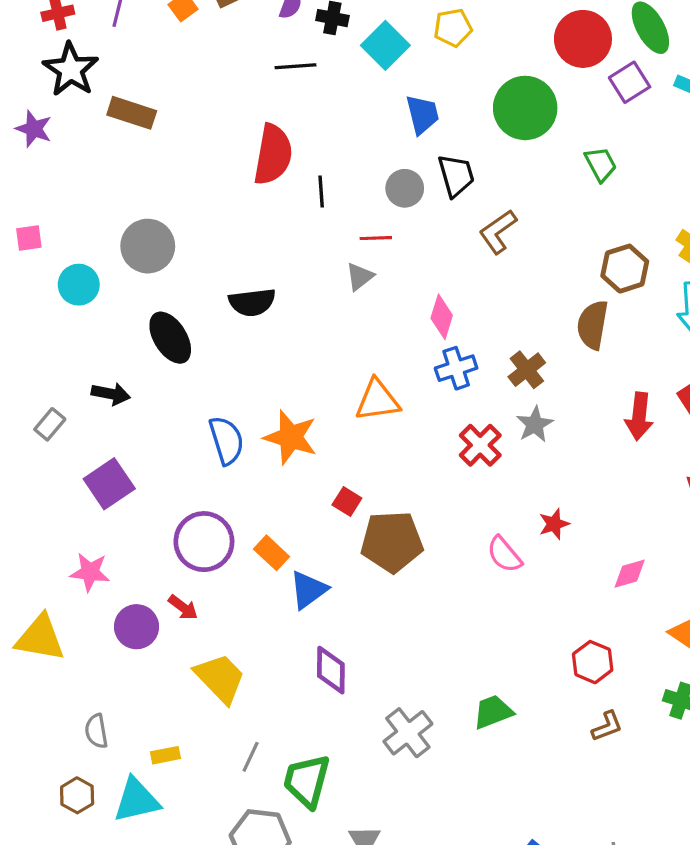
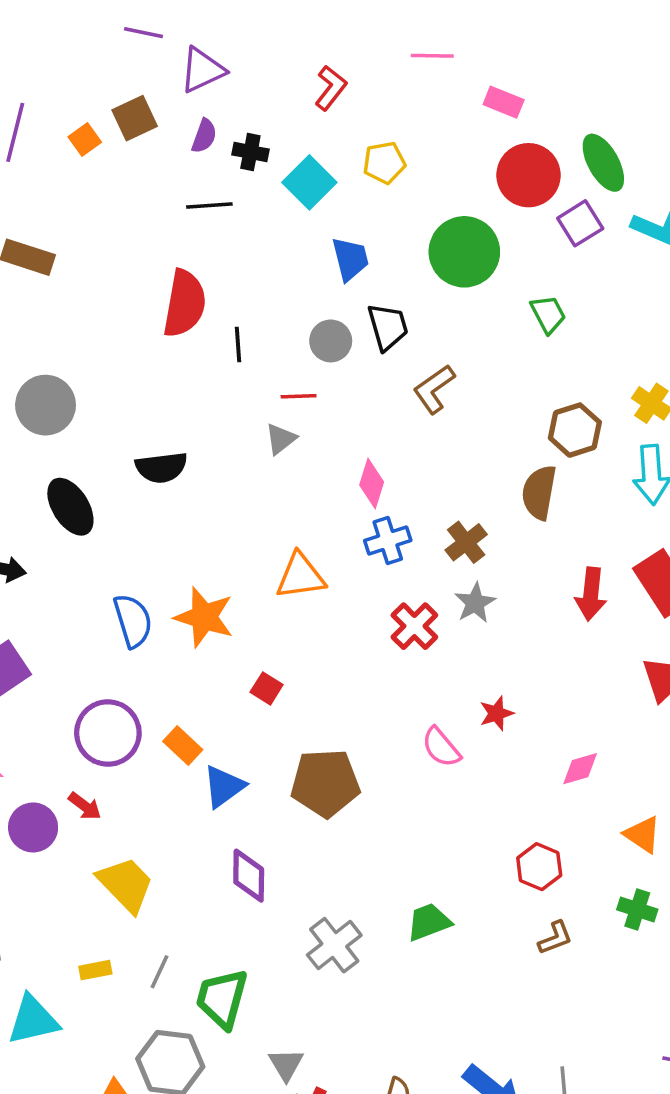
brown pentagon: (392, 542) -> (325, 783), moved
yellow rectangle: (165, 755) -> (95, 970), moved

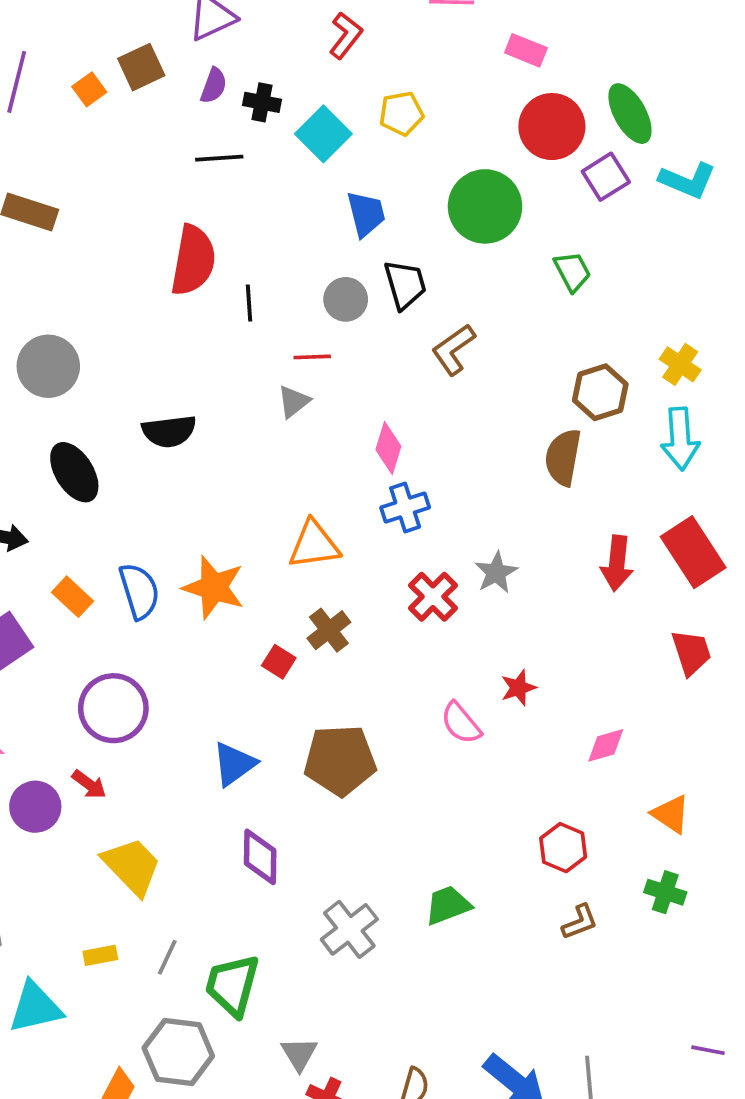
brown cross: (466, 542) -> (329, 630), moved
orange rectangle: (183, 745) -> (72, 597), moved

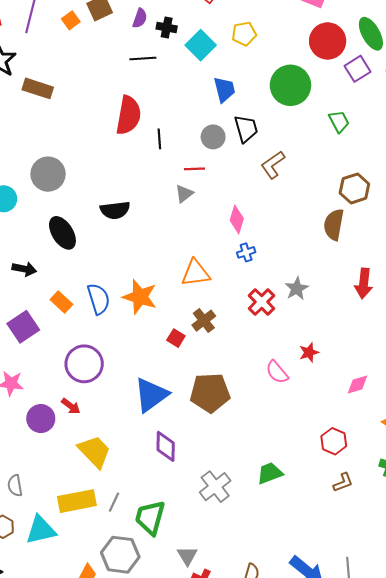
blue cross: (405, 508) -> (246, 252), size x0.7
blue triangle: (234, 764) -> (151, 395), size x1.4
yellow rectangle: (100, 955) -> (77, 501), size x2.0

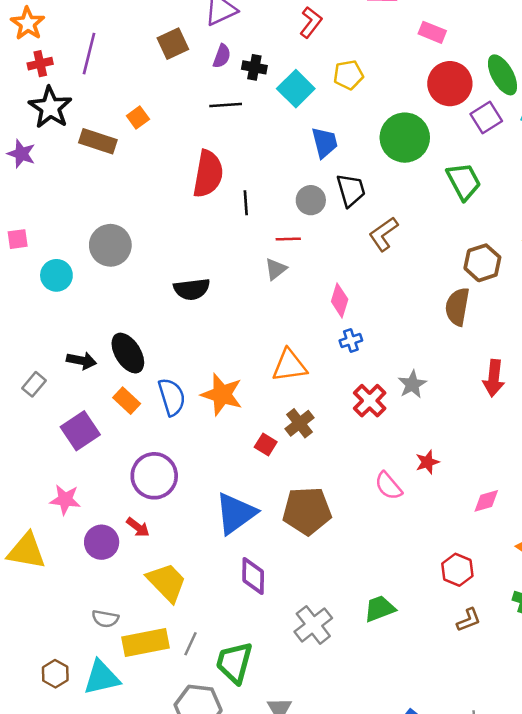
orange square: (71, 20) -> (138, 117), moved
green trapezoid: (339, 121) -> (464, 181), size x1.4
black ellipse: (62, 233) -> (128, 353), moved
gray semicircle: (15, 486) -> (105, 619), moved, turned -70

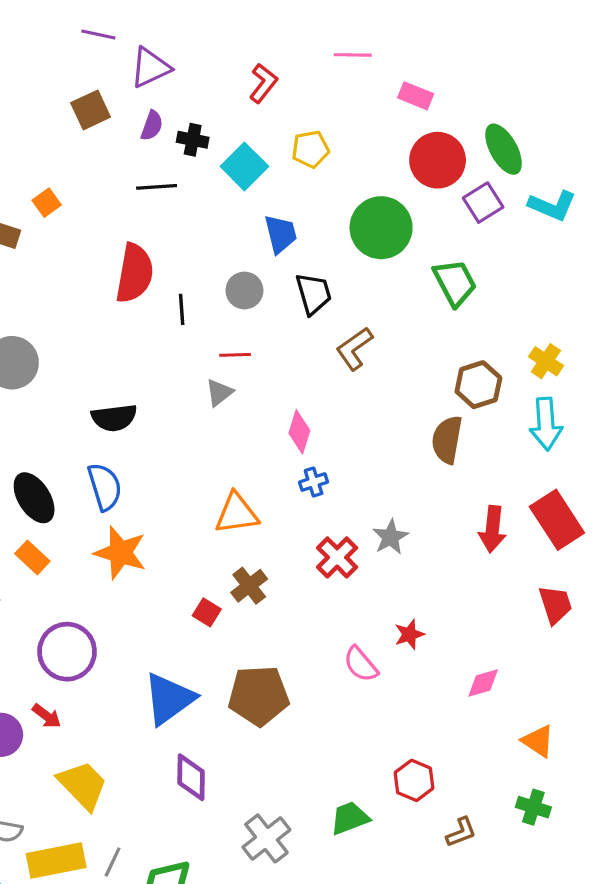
gray circle: (311, 200) -> (244, 290), moved
orange star: (222, 394) -> (120, 553), moved
blue semicircle: (172, 397) -> (105, 487), moved
red hexagon: (457, 570) -> (414, 780), moved

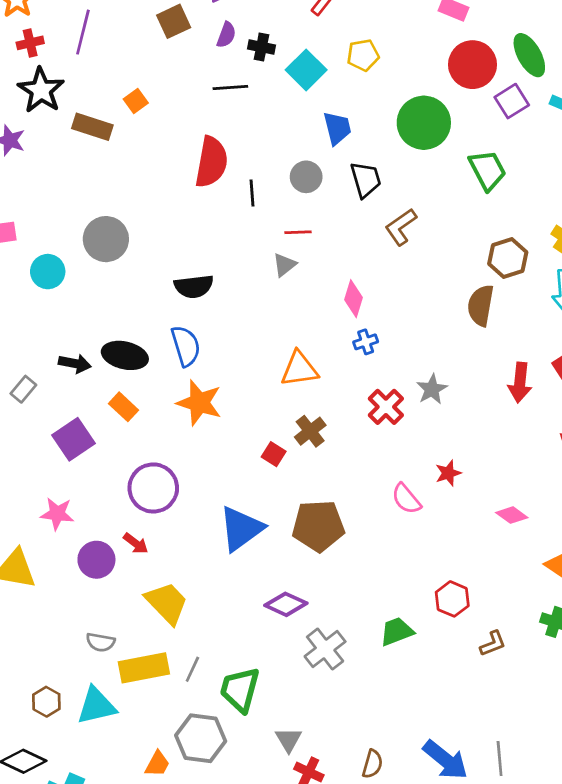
black ellipse: (34, 498) -> (125, 355), turned -45
pink diamond: (483, 683) -> (512, 515), turned 52
purple diamond: (191, 777) -> (286, 604), moved, turned -66

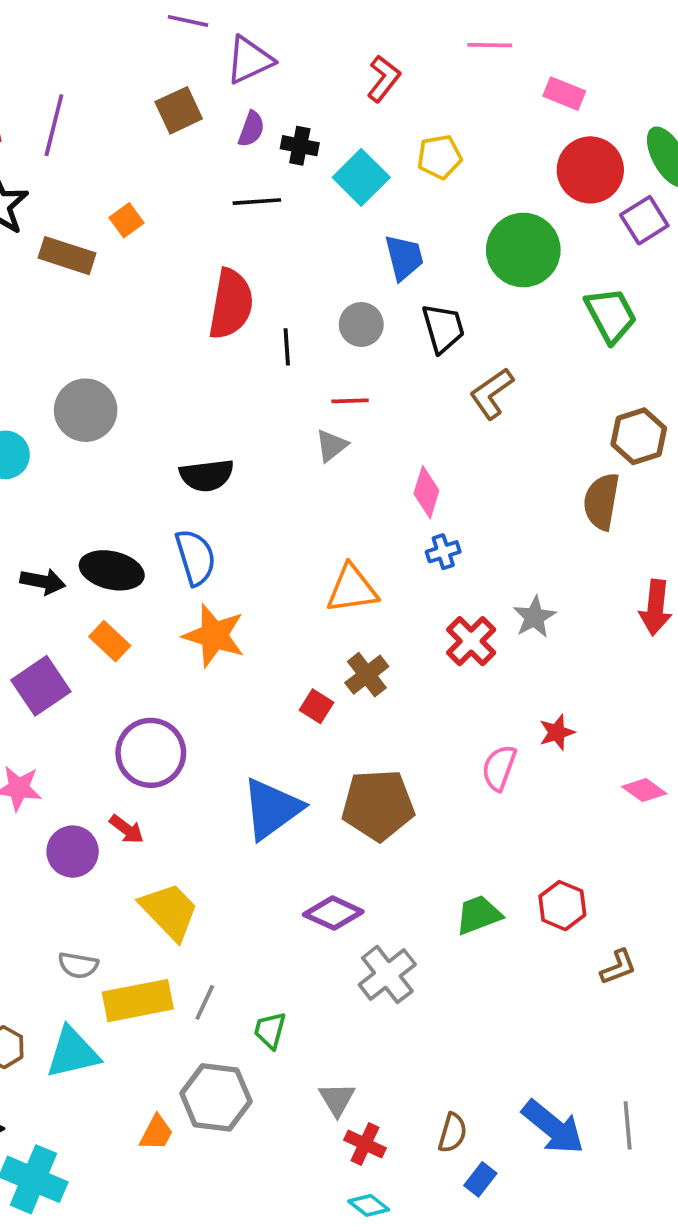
pink semicircle: (406, 499) -> (499, 768), turned 60
green trapezoid: (397, 631) -> (479, 915), moved
green trapezoid: (240, 690) -> (270, 1030), size x0.6

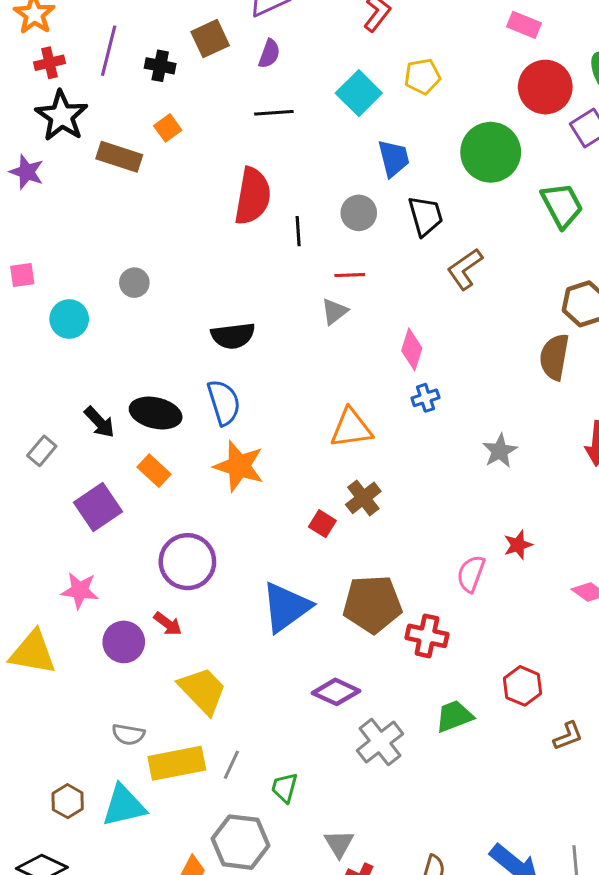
black cross: (300, 146) -> (160, 66), moved
gray circle: (86, 410) -> (134, 283), size x0.6
black arrow: (43, 582) -> (99, 422), turned 36
red cross: (471, 641) -> (427, 636), moved, turned -33
green trapezoid: (479, 915) -> (454, 716), moved

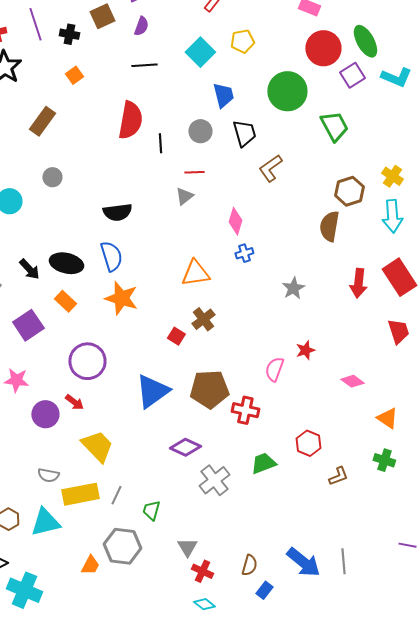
purple line: (109, 51) -> (35, 24), turned -32
brown rectangle: (119, 157) -> (42, 121), moved, turned -72

